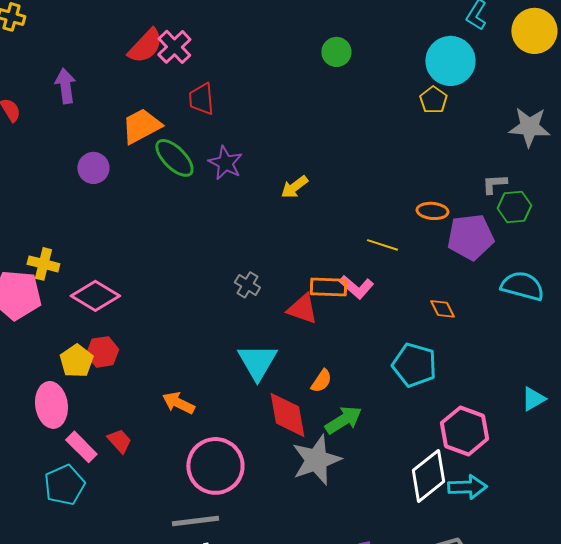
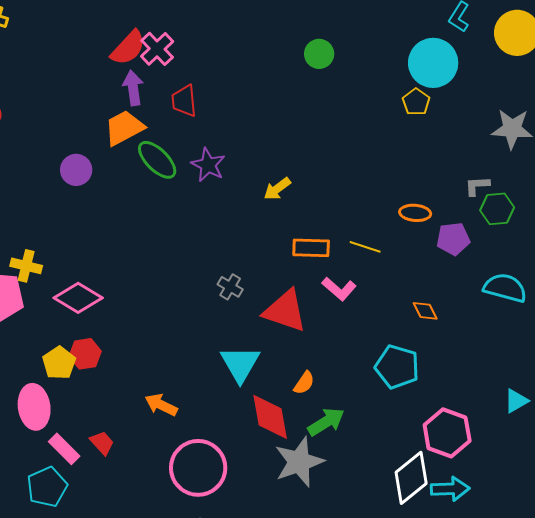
purple arrow: (65, 86) -> (133, 88), moved
purple pentagon: (470, 237) -> (453, 239), size x0.7
orange rectangle: (328, 287) -> (311, 248), moved
red triangle: (302, 309) -> (285, 311), size x1.4

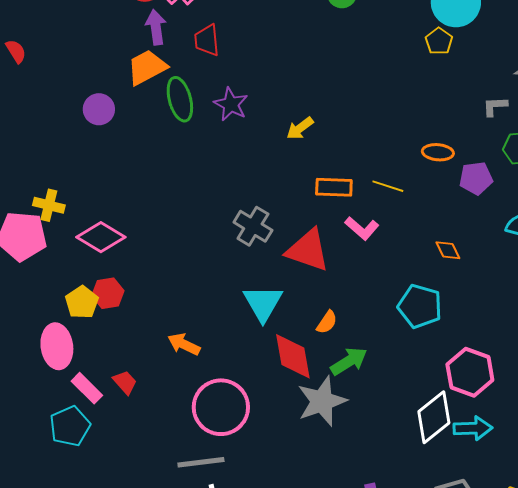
green ellipse: (157, 160) -> (180, 99), turned 30
gray L-shape: (477, 186) -> (495, 106), moved
gray cross: (230, 287) -> (253, 226), size x1.5

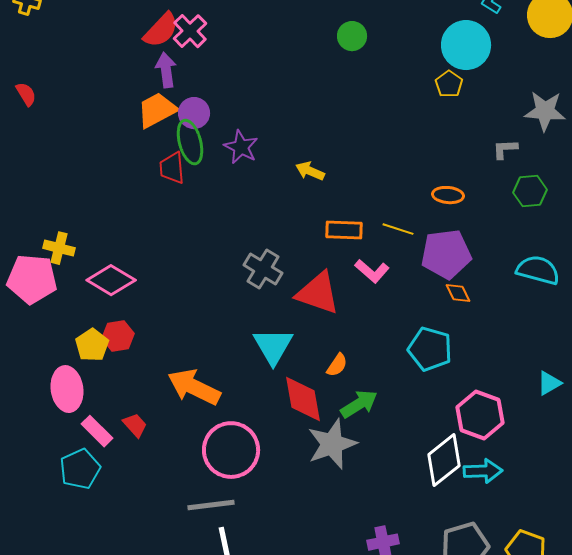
red trapezoid: (207, 40) -> (172, 168), moved
purple circle: (99, 109) -> (194, 113), moved
yellow arrow: (300, 128) -> (310, 171), turned 60
purple pentagon: (476, 178) -> (446, 254), moved, size x1.5
orange arrow: (184, 344) -> (194, 387), size x1.6

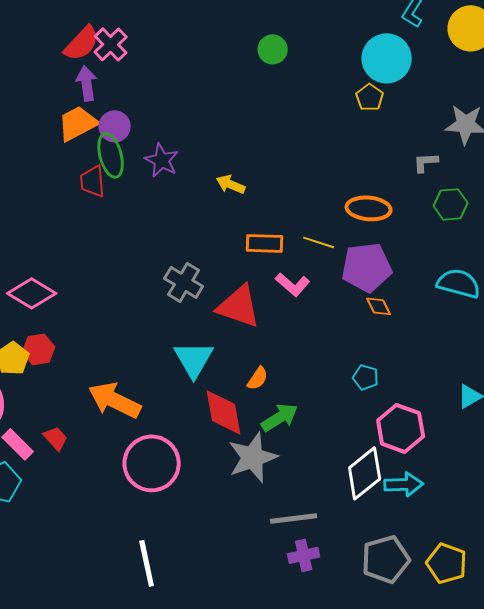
orange ellipse: (448, 195) -> (369, 208), size x1.4
cyan pentagon: (430, 349) -> (366, 377), moved, size x0.6
gray line: (211, 505) -> (294, 518), moved

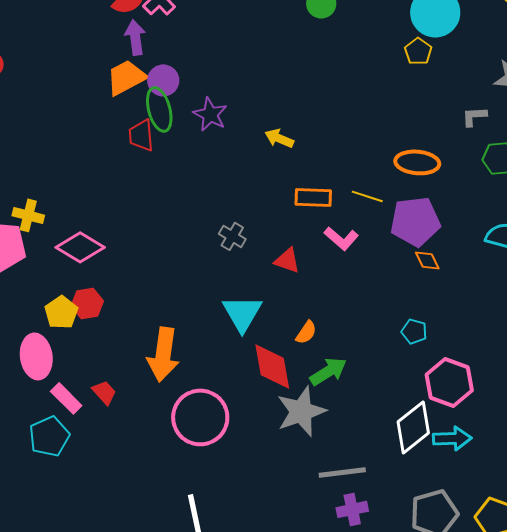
gray cross: (184, 282) -> (232, 236), size x0.7
red triangle: (239, 306) -> (287, 260), size x0.6
orange arrow: (115, 400) -> (163, 354), turned -108

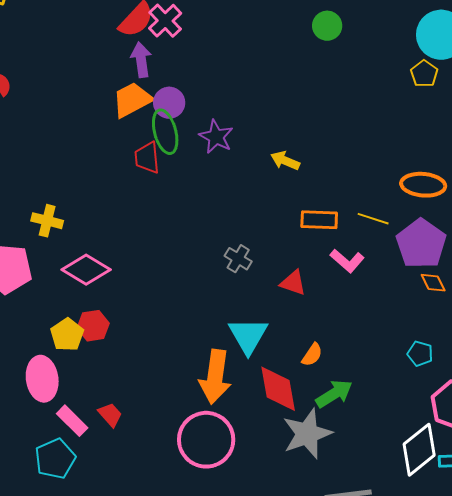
yellow cross: (28, 215) -> (47, 221), moved
purple pentagon: (415, 221) -> (421, 244), turned -30
orange arrow: (163, 354) -> (215, 377), moved

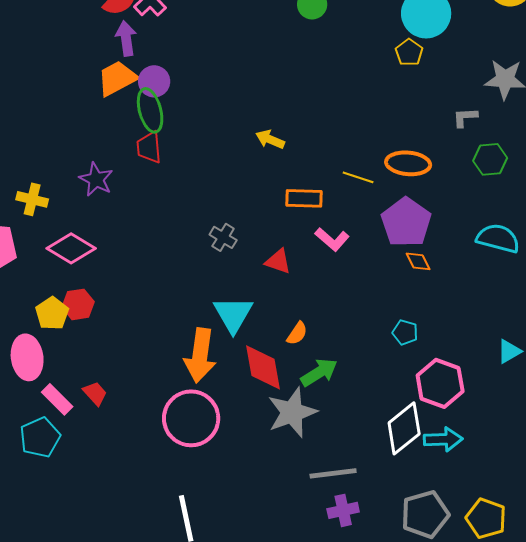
purple star: (216, 137) -> (96, 179), moved
red trapezoid: (147, 158) -> (149, 147), moved
yellow line: (373, 219) -> (358, 177), moved

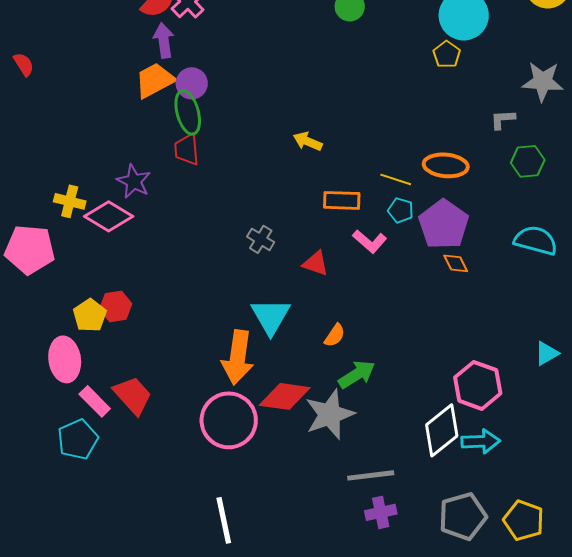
pink diamond: (71, 248) -> (109, 216), moved
cyan pentagon: (405, 332) -> (401, 210), moved
red diamond: (263, 367) -> (285, 396), moved, turned -72
red trapezoid: (95, 393) -> (133, 395), size x1.6

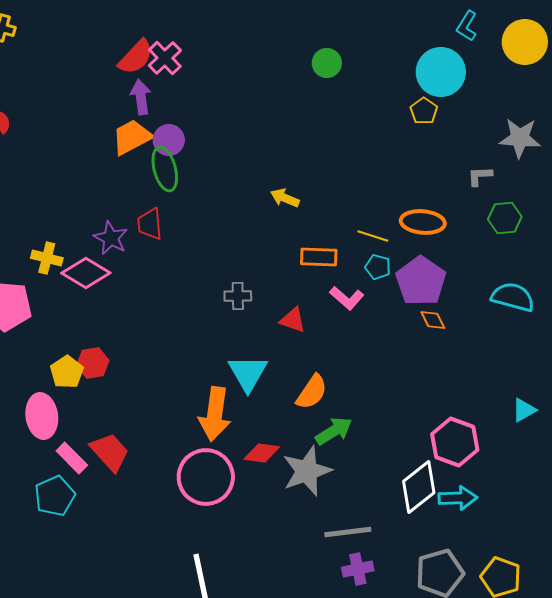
red trapezoid: (187, 149) -> (150, 224), moved
gray cross: (261, 239) -> (238, 296), turned -32
orange semicircle: (335, 335) -> (312, 392), size x1.5
red diamond: (285, 396) -> (262, 453), size x0.7

